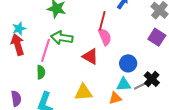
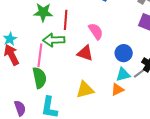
red line: (102, 21) -> (66, 20), moved
green semicircle: (41, 72) -> (39, 78), size x1.5

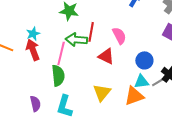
red line: (66, 20) -> (91, 32), moved
yellow triangle: (85, 90) -> (102, 93), turned -42
orange triangle: (117, 90) -> (134, 96), size x1.5

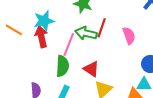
cyan star: (33, 34) -> (44, 21), size x1.5
red triangle: (106, 56) -> (91, 69), moved

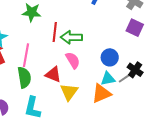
green arrow: (86, 33) -> (71, 37), moved
pink semicircle: (129, 36) -> (73, 60), moved

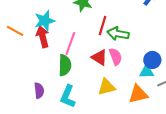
red triangle: (53, 74) -> (99, 57), moved
cyan triangle: (108, 79) -> (147, 72), moved
yellow triangle: (69, 92) -> (106, 87), turned 30

